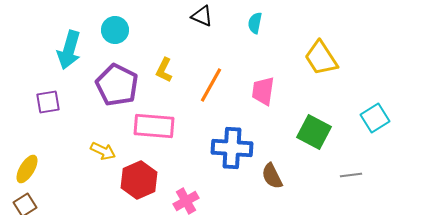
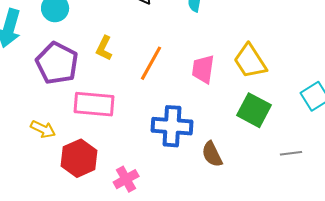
yellow trapezoid: (321, 58) -> (250, 61), moved

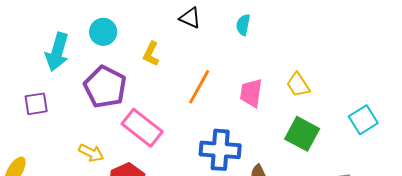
yellow L-shape: (104, 48) -> (151, 54), moved
yellow trapezoid: (250, 61) -> (298, 85), size x0.7
pink rectangle: (94, 104) -> (142, 128), turned 33

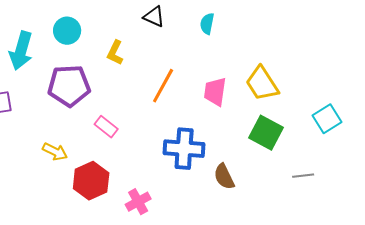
yellow trapezoid: (298, 85) -> (262, 84), size x1.4
purple pentagon: (105, 87) -> (69, 86), turned -30
pink rectangle: (142, 128) -> (106, 127), size x0.6

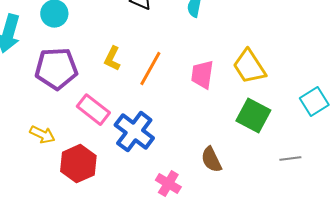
yellow L-shape: (115, 53) -> (112, 59), moved
pink rectangle: (106, 127) -> (93, 110), size x1.4
blue cross: (184, 149) -> (134, 132), moved, turned 33
pink cross: (138, 202) -> (168, 184), moved, turned -30

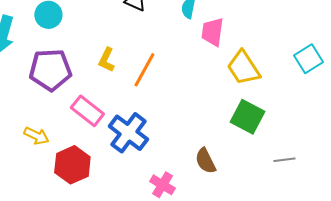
pink trapezoid: (202, 75) -> (212, 32), moved
cyan square: (314, 102) -> (308, 59), moved

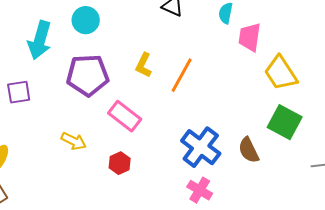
blue cross: (128, 133) -> (201, 147), moved
brown semicircle: (205, 161) -> (249, 150), moved
red hexagon: (72, 165) -> (120, 163), moved, size x0.6

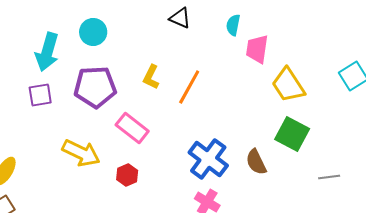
purple square: (19, 92) -> (40, 95), moved
yellow arrow: (74, 141) -> (81, 153), size x1.5

